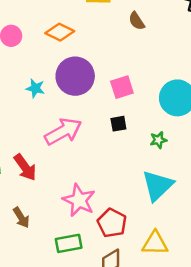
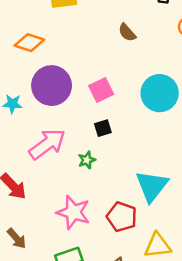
brown semicircle: (137, 21) -> (127, 33), moved
green star: (158, 140) -> (87, 160), moved
red pentagon: (112, 223) -> (122, 217), moved

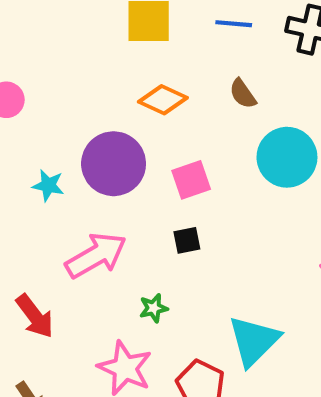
orange diamond: (29, 43) -> (163, 100), moved
cyan circle: (160, 93) -> (287, 157), moved
green star: (87, 160) -> (154, 308), moved

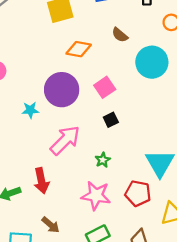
red arrow: (35, 316) -> (41, 181), turned 40

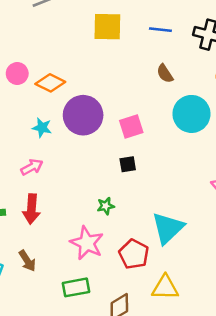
orange diamond: (79, 49) -> (50, 83), moved
pink arrow: (65, 140) -> (32, 167), moved, size x0.6

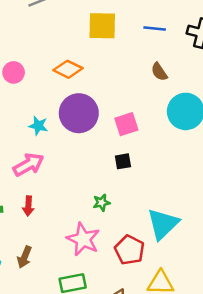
orange diamond: (50, 83) -> (68, 69), moved
pink arrow: (32, 167) -> (28, 165), size x1.4
red arrow: (31, 209) -> (28, 206), size x0.7
brown arrow: (27, 261) -> (24, 257), turned 55

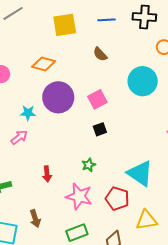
brown semicircle: (159, 72) -> (100, 54), moved
pink arrow: (28, 165) -> (19, 137), moved, size x0.7
red arrow: (28, 206) -> (47, 174), moved
cyan triangle: (163, 224) -> (140, 173), turned -32
brown arrow: (24, 257) -> (35, 219), turned -30

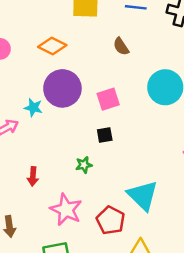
cyan star: (28, 113) -> (33, 108), moved
green star: (89, 165) -> (84, 165), moved

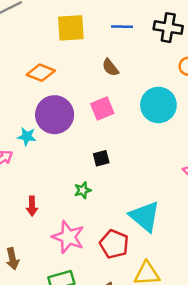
pink square: (108, 99) -> (102, 108), moved

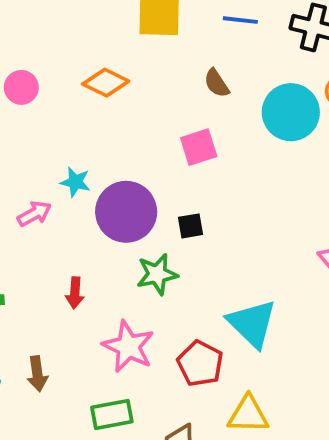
cyan circle: (158, 105) -> (291, 112), moved
purple circle: (55, 115) -> (126, 212), moved
green star: (83, 190) -> (157, 274), size x1.5

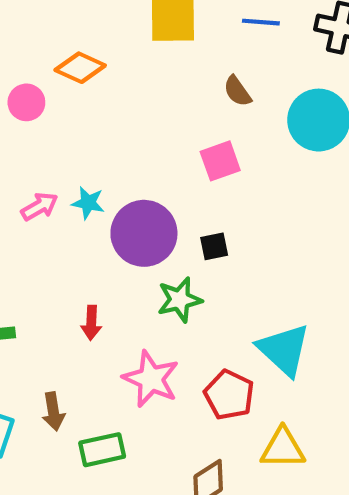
orange diamond: (106, 83) -> (80, 68), moved
pink arrow: (34, 214) -> (39, 206), moved
green rectangle: (112, 414) -> (102, 450), moved

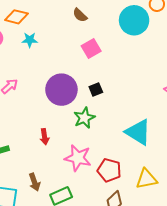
brown semicircle: (237, 91) -> (80, 15), moved
cyan star: (88, 203) -> (30, 40), moved
red pentagon: (229, 395) -> (109, 170), moved

